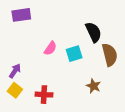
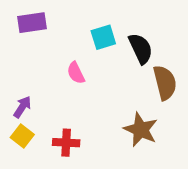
pink semicircle: (50, 48) -> (76, 73), turned 120
cyan square: (74, 54) -> (103, 37), moved
brown star: (93, 86) -> (141, 130), size x1.5

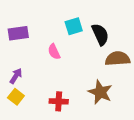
purple rectangle: (32, 23) -> (18, 33), moved
brown semicircle: (165, 83) -> (118, 59), turned -80
red cross: (66, 143) -> (59, 101), moved

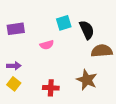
pink semicircle: (54, 52) -> (47, 45), turned -80
purple arrow: (16, 76) -> (14, 66), turned 56

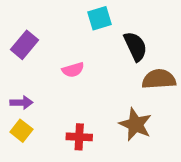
cyan square: (64, 23) -> (100, 18), moved
purple rectangle: (16, 29) -> (25, 45), turned -42

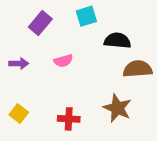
purple rectangle: (25, 45) -> (40, 23), moved
black semicircle: (135, 46) -> (117, 41), turned -60
purple arrow: (21, 103) -> (19, 64), moved

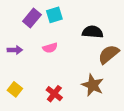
cyan square: (86, 16) -> (54, 15), moved
brown semicircle: (138, 69) -> (109, 54), turned -35
red cross: (69, 119) -> (54, 94), turned 35

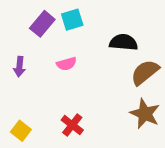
purple arrow: (15, 50) -> (19, 67), turned 96
brown star: (93, 85) -> (145, 114), moved
yellow square: (15, 89) -> (21, 131), moved

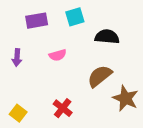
cyan square: (72, 20) -> (75, 17), moved
purple rectangle: (42, 24) -> (37, 21), turned 40
brown semicircle: (145, 72) -> (100, 76), moved

